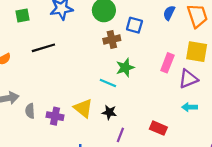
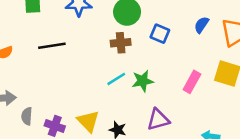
brown cross: (112, 39) -> (121, 43), moved
purple triangle: (188, 79) -> (158, 120), moved
cyan line: (108, 83) -> (116, 79), moved, turned -63

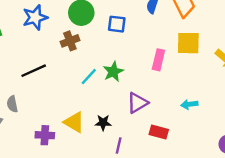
brown cross: (121, 43) -> (70, 41), moved
black line: (52, 46) -> (34, 71), moved
gray semicircle: (27, 116) -> (12, 104), moved

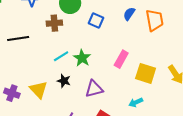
yellow square: (188, 43) -> (146, 73), moved
green star: (113, 72) -> (82, 58), turned -30
cyan arrow: (189, 104) -> (136, 102), turned -32
black star: (103, 123) -> (64, 81), moved

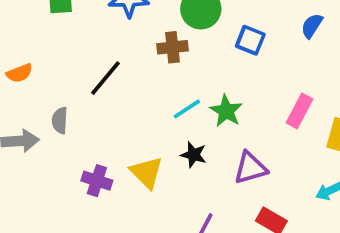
black line: (18, 38) -> (105, 78), turned -40

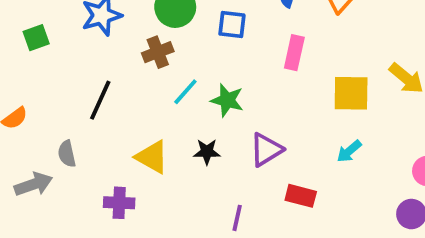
cyan line: (187, 109) -> (185, 92), moved
pink rectangle: (299, 111) -> (294, 53), moved
yellow triangle: (147, 172) -> (152, 157), moved

